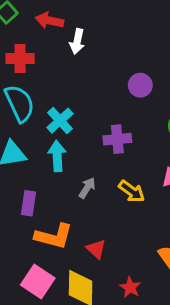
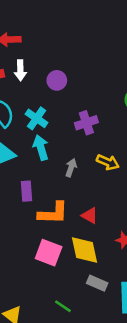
white arrow: (77, 41) -> (20, 70), moved
purple circle: (140, 85) -> (57, 80), moved

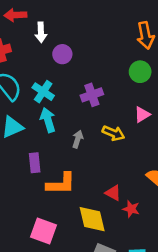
white arrow: (20, 70) -> (41, 32), moved
red triangle: (90, 215) -> (113, 193), moved
pink square: (49, 253) -> (43, 231), moved

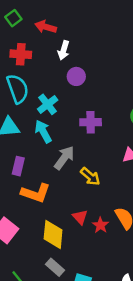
cyan arrow: (48, 120) -> (43, 131), turned -30
yellow arrow: (113, 133) -> (90, 176), moved
gray arrow: (78, 139) -> (64, 158), size x1.5
red star: (131, 209) -> (100, 225), moved

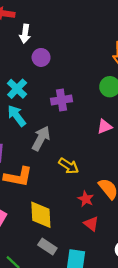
yellow arrow: (90, 176) -> (69, 166), moved
red triangle: (80, 217) -> (91, 224), moved

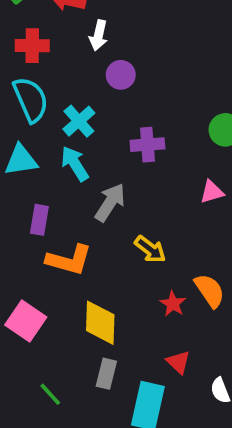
red triangle: (91, 224) -> (178, 362), moved
gray rectangle: (47, 246) -> (106, 374), turned 66

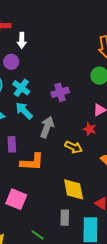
purple circle: (121, 75) -> (11, 62), moved
red star: (173, 304) -> (90, 129), moved
yellow diamond: (100, 323) -> (74, 189), moved

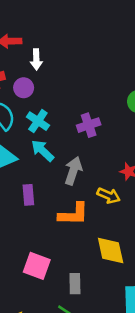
orange L-shape: (32, 162) -> (73, 214), moved
gray rectangle: (65, 218) -> (75, 284), moved

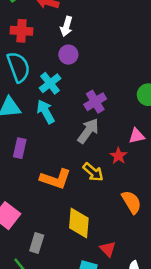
purple circle: (24, 88) -> (68, 55), moved
purple cross: (89, 125) -> (95, 102), turned -30
gray arrow: (73, 171) -> (88, 131), moved

